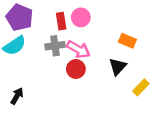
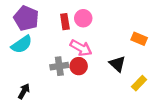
orange rectangle: (127, 41) -> (139, 39), moved
gray cross: (55, 46) -> (59, 66), moved
black triangle: (118, 67) -> (117, 64), turned -30

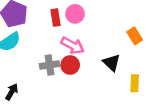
orange rectangle: (139, 39) -> (135, 36), turned 35
yellow rectangle: (139, 83) -> (135, 83), turned -42

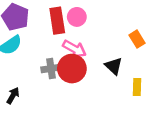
red rectangle: (56, 18) -> (57, 21), size x1.5
red circle: (70, 65) -> (72, 69), size x1.5

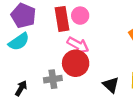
black triangle: (114, 66) -> (111, 85), moved
gray cross: (51, 69) -> (53, 79), moved

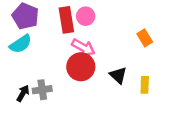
gray cross: (53, 79) -> (42, 90), moved
black triangle: (111, 85) -> (118, 75), moved

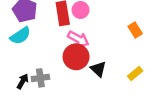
black triangle: (118, 75) -> (98, 69), moved
yellow rectangle: (145, 85) -> (135, 73), turned 48

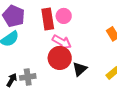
black triangle: (98, 69) -> (80, 69), turned 35

